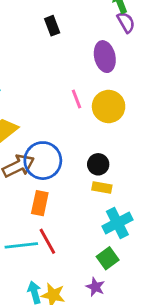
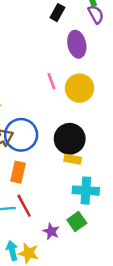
black rectangle: (52, 26) -> (57, 13), moved, turned 49
black circle: (98, 164) -> (70, 139), size x1.6
cyan cross: (117, 223) -> (86, 191), turned 30
purple star: (95, 287) -> (51, 231), moved

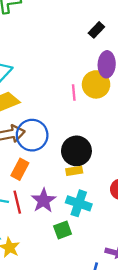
yellow circle: (80, 88) -> (96, 84), moved
yellow rectangle: (73, 159) -> (74, 171), turned -35
purple star: (51, 231) -> (43, 200), moved, size x1.5

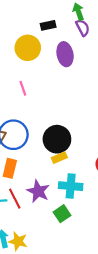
black rectangle: (96, 30) -> (48, 25), turned 48
yellow circle: (96, 84) -> (28, 48), moved
pink line: (74, 93) -> (23, 88), moved

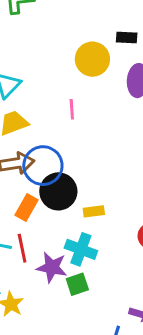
black circle: (57, 139) -> (58, 191), moved
cyan cross: (71, 186) -> (81, 249), moved
purple star: (38, 191) -> (52, 267), moved, turned -30

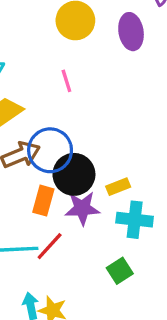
red line: (22, 248) -> (50, 246), turned 68
cyan cross: (81, 249) -> (135, 220), moved
purple star: (52, 267) -> (82, 208), moved

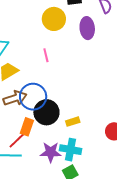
purple star: (82, 208) -> (51, 152), moved
cyan cross: (135, 220) -> (71, 150), moved
red line: (50, 246) -> (17, 140), moved

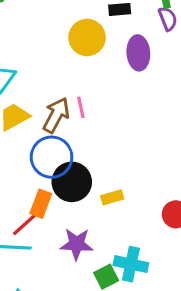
pink line: (46, 55) -> (81, 107), moved
brown arrow: (15, 98) -> (56, 115), moved, turned -45
cyan cross: (71, 150) -> (131, 264), moved

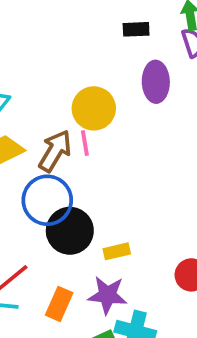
yellow circle: (87, 37) -> (94, 108), moved
orange rectangle: (41, 204) -> (59, 304), moved
purple star: (77, 244) -> (107, 295), moved

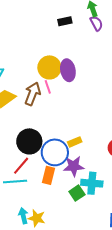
purple ellipse: (156, 82) -> (68, 70), moved
blue circle: (47, 200) -> (55, 152), moved
black circle: (70, 231) -> (29, 141), moved

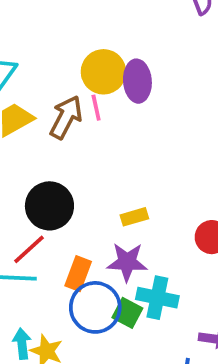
blue circle: (55, 152) -> (95, 307), moved
green square: (77, 193) -> (127, 313), turned -35

